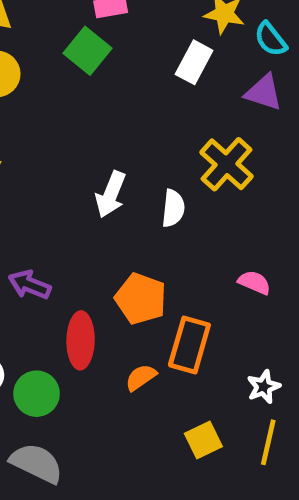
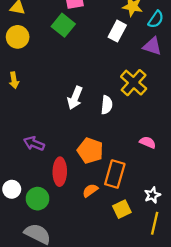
cyan semicircle: (271, 39) -> (156, 19), turned -108
yellow square: (203, 440) -> (122, 209), moved

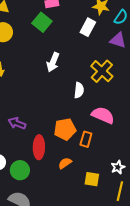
white arrow: (75, 98) -> (53, 62), moved
pink semicircle: (148, 142) -> (103, 115), moved, size x1.6
orange pentagon: (90, 151) -> (65, 129), turned -30
orange rectangle: (115, 174) -> (86, 139), moved, size x0.7
yellow square: (122, 209) -> (92, 179), turned 35

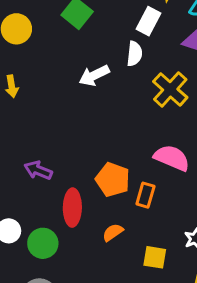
white arrow: (53, 62) -> (94, 75), turned 42
white semicircle: (79, 90) -> (135, 54), moved
orange pentagon: (65, 129) -> (113, 180), turned 30

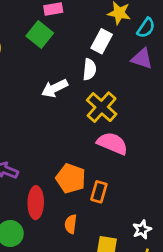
yellow cross: (170, 89) -> (102, 107), moved
pink semicircle: (172, 158) -> (112, 143), moved
orange semicircle: (113, 232) -> (71, 224), turned -48

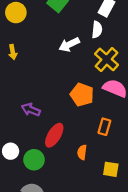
orange pentagon: (71, 178) -> (82, 95), moved
red ellipse: (36, 203) -> (54, 135), turned 30

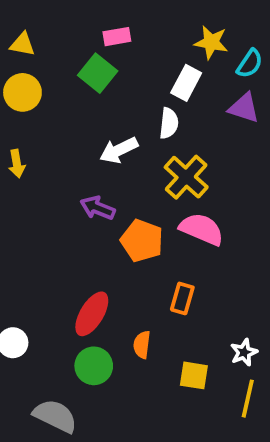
purple arrow: (31, 110) -> (98, 208), moved
green circle: (34, 160) -> (94, 366), moved

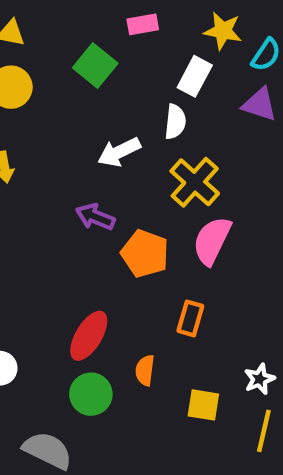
pink rectangle: (117, 37) -> (143, 24), moved
pink semicircle: (202, 229) -> (212, 241), turned -87

